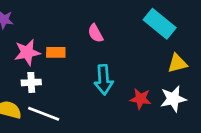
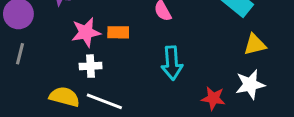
red star: (140, 99) -> (213, 98), moved

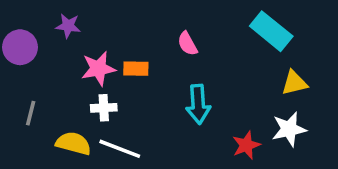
gray line: (20, 54) -> (31, 113), moved
red star: (213, 98) -> (246, 145), turned -30

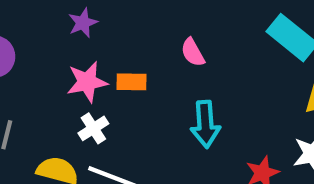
purple star: (68, 26) -> (83, 23), moved, turned -30
white cross: (104, 108) -> (93, 128), turned -30

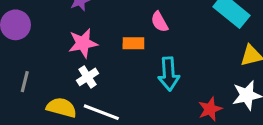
orange rectangle: (131, 82) -> (133, 43), moved

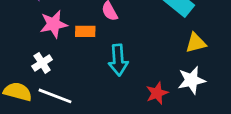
pink star: (83, 43) -> (54, 24), moved

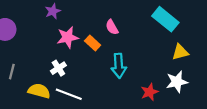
orange rectangle: (85, 31) -> (93, 43), turned 42

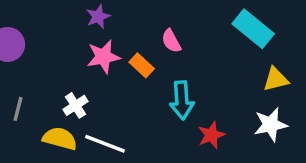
purple star: (53, 11) -> (98, 17), moved
white cross: (58, 68) -> (75, 105), moved
red star: (149, 92) -> (211, 135), moved

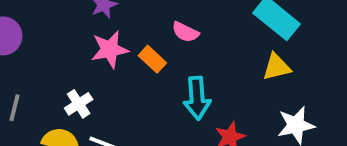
pink semicircle: (171, 41) -> (185, 32), turned -35
yellow triangle: (276, 79) -> (277, 67), moved

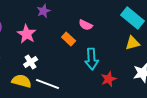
pink star: (110, 49) -> (27, 34), moved, turned -30

